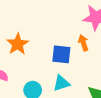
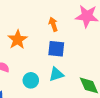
orange arrow: (83, 43) -> (53, 24), moved

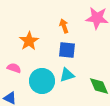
cyan circle: (31, 80) -> (42, 81), size x1.6

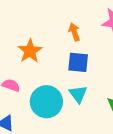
cyan triangle: (67, 75) -> (78, 94), turned -49

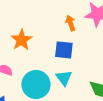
orange arrow: (74, 32) -> (71, 23), moved

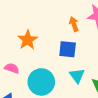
cyan triangle: (64, 78) -> (77, 76), moved

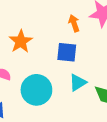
cyan triangle: (77, 76) -> (78, 83), turned 35

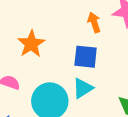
cyan triangle: (78, 83) -> (83, 88), moved

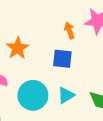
cyan triangle: (83, 88) -> (66, 95), moved

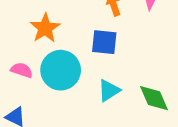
cyan circle: (33, 95) -> (61, 70), moved

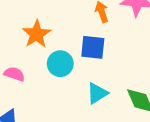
cyan circle: (61, 70) -> (60, 64), moved, size x0.7

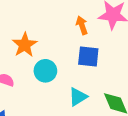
blue square: (93, 47) -> (88, 57), moved

